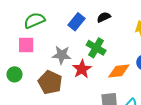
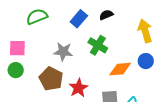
pink square: (26, 45) -> (17, 48), moved
red star: (82, 69) -> (78, 88), moved

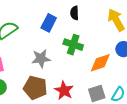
black semicircle: (106, 15) -> (75, 13), turned -56

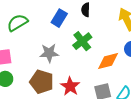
green cross: (73, 45) -> (82, 41), turned 30

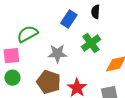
green semicircle: (17, 23) -> (27, 34), moved

